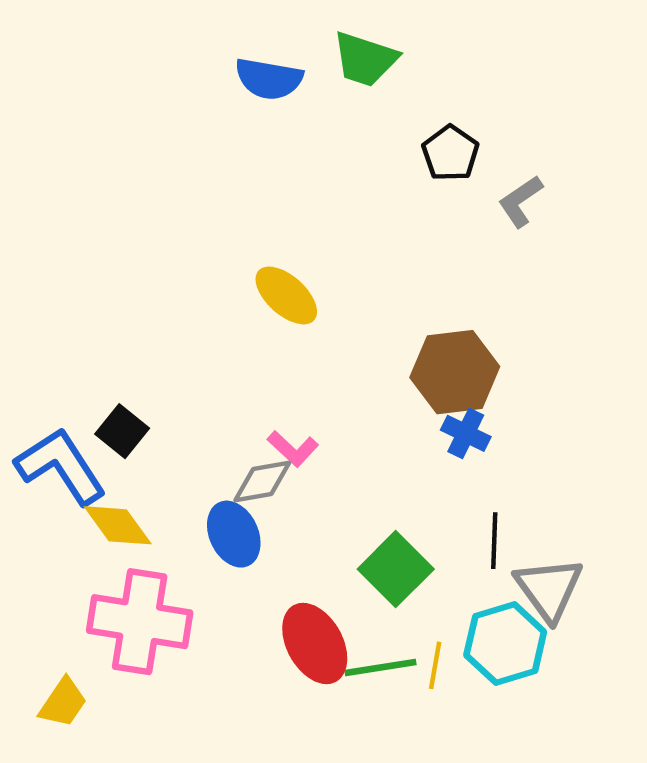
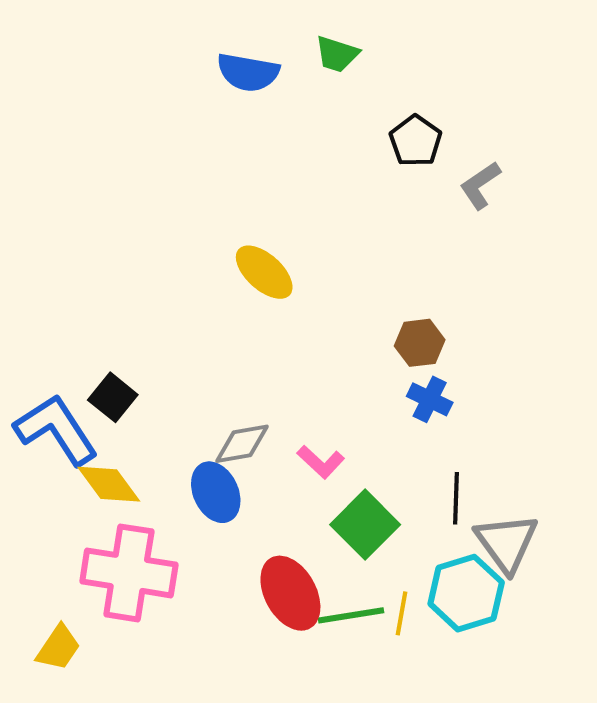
green trapezoid: (365, 59) -> (337, 54), size x0.7
brown hexagon: (455, 372) -> (420, 343), size x0.6
pink L-shape: (293, 449) -> (321, 462), moved

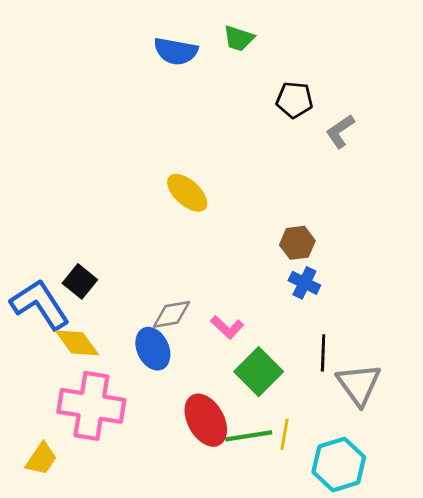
black pentagon: (416, 141) -> (294, 100), turned -30
cyan hexagon: (466, 593) -> (339, 465), moved

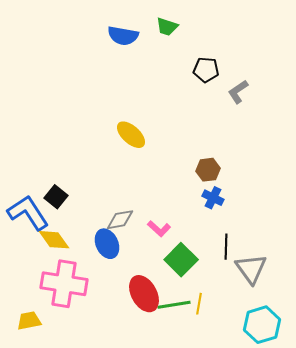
yellow trapezoid: (41, 459) -> (29, 321), turned -135
cyan hexagon: (339, 465) -> (262, 325), moved

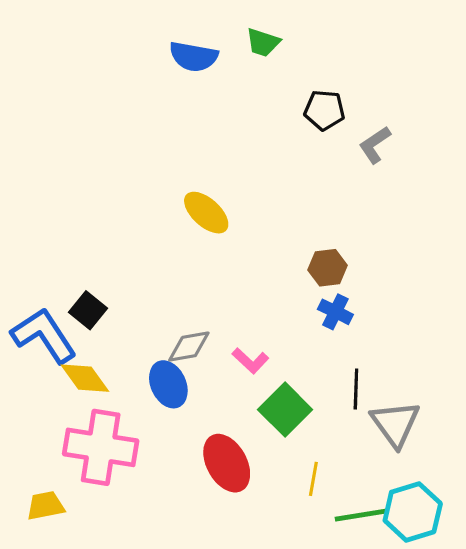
green line: (174, 305) -> (361, 515), moved

